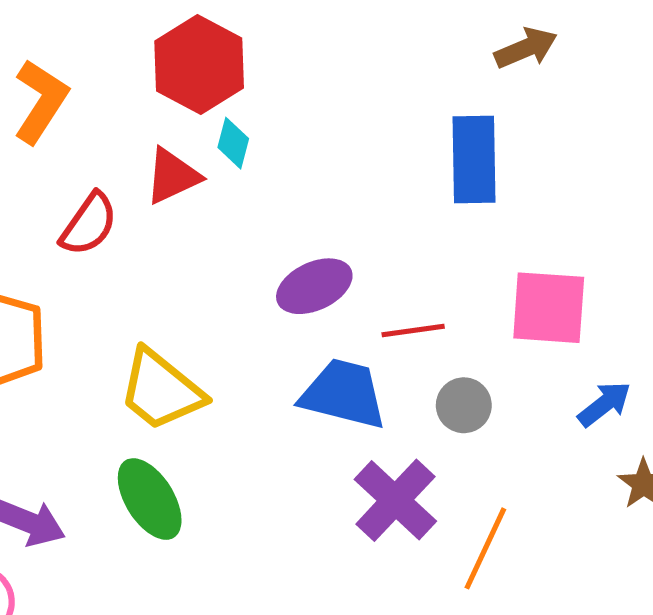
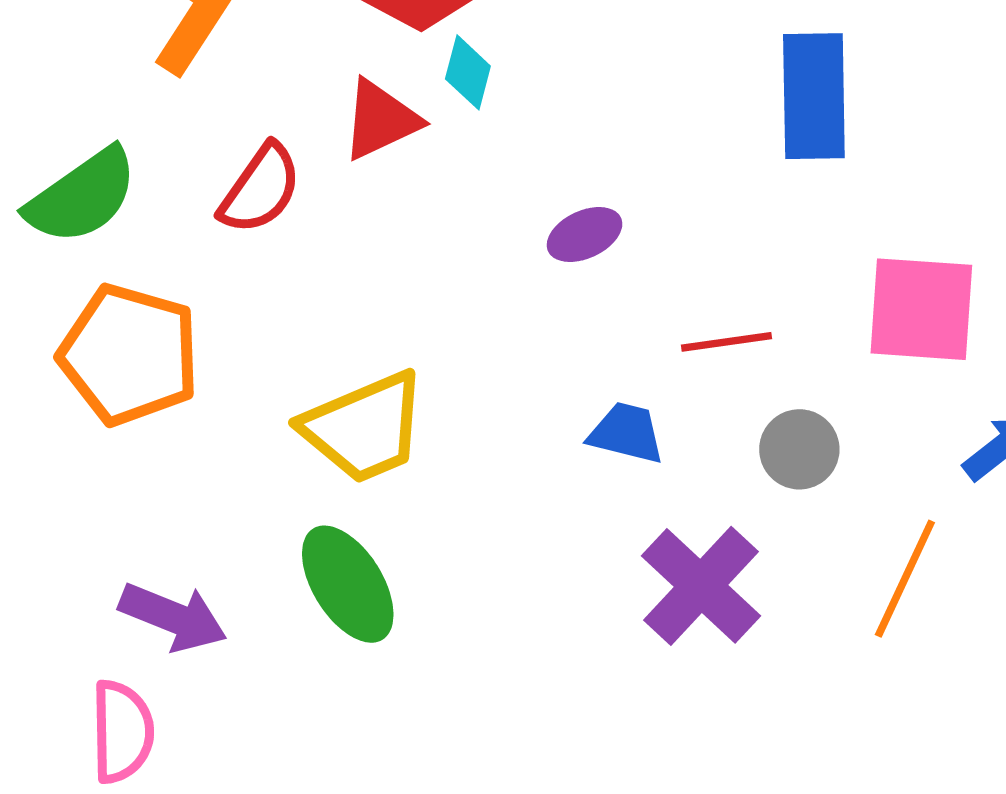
purple ellipse: (314, 286) -> (585, 235), moved, size x0.7
yellow trapezoid: (161, 390) -> (364, 428), turned -62
blue trapezoid: (343, 394) -> (626, 433), size x0.6
orange line: (485, 548) -> (905, 579), moved

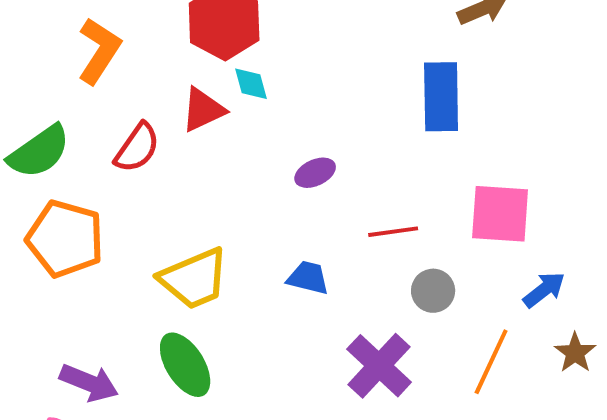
cyan diamond: (468, 72) -> (251, 84), turned -30
blue trapezoid: (626, 433) -> (308, 278), moved

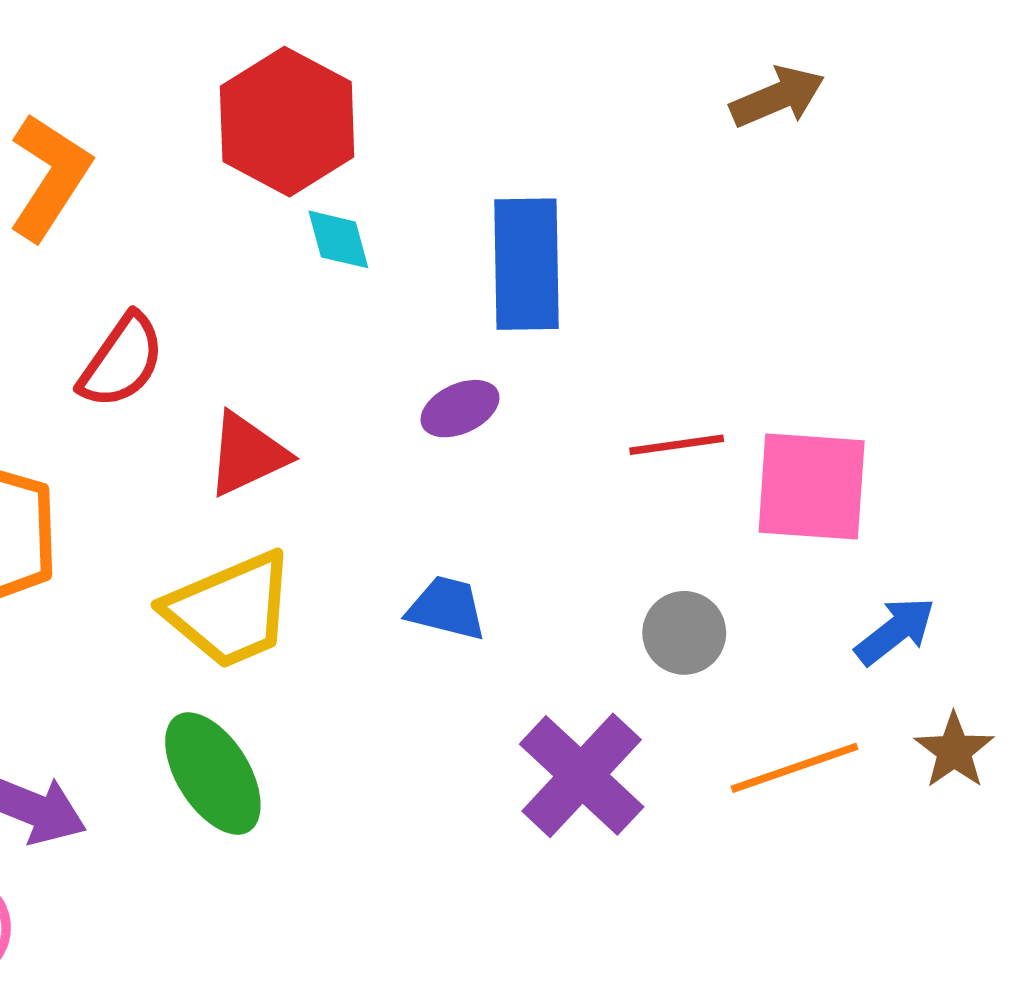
blue rectangle: (441, 97) -> (526, 264), moved
red triangle: (203, 110) -> (247, 454), moved
red line: (393, 232) -> (677, 445), moved
orange line: (491, 362) -> (794, 768), turned 46

